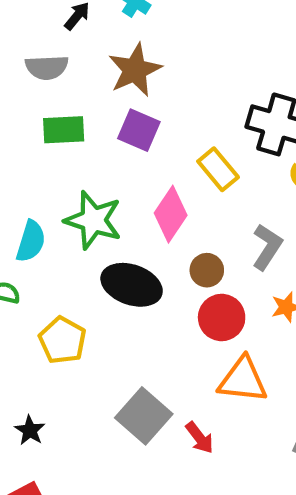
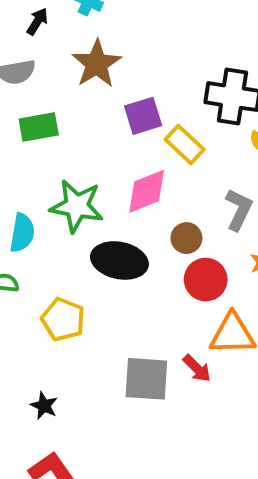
purple square: (139, 130) -> (143, 116), moved, turned -33
pink diamond: (171, 214) -> (147, 191), turned 42
gray square: (144, 416) -> (146, 379), turned -30
red arrow: (199, 438) -> (197, 368), moved

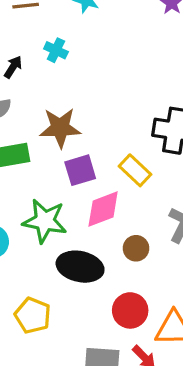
brown star: (97, 64) -> (60, 128), moved, turned 30
purple square: (143, 116) -> (80, 170), moved
red circle: (206, 280) -> (130, 310), moved

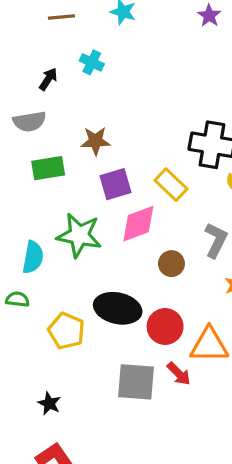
brown star: (60, 128) -> (96, 141), size x0.7
black ellipse: (80, 267) -> (118, 308), moved

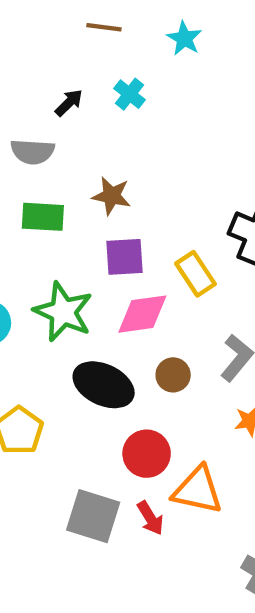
black ellipse: (118, 308) -> (104, 385), moved

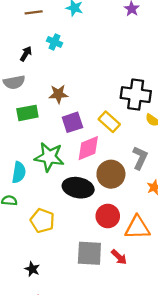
brown circle: (173, 375) -> (111, 174), size x1.6
red arrow: (150, 518) -> (119, 257), moved

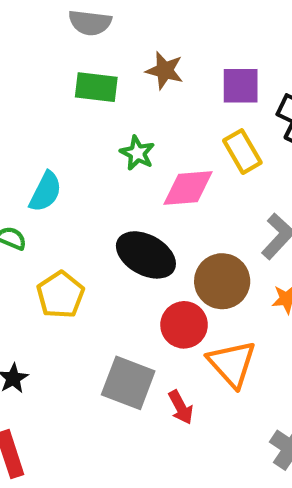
purple square: (72, 122) -> (241, 86), moved
green star: (49, 157) -> (137, 153), moved, size x0.6
brown circle: (111, 174) -> (222, 281), moved
orange triangle: (137, 228) -> (232, 364), turned 32

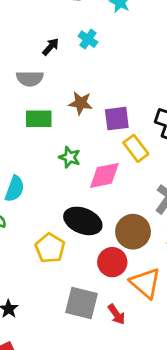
purple square: (241, 86) -> (117, 119), moved
yellow pentagon: (60, 295) -> (50, 248), moved

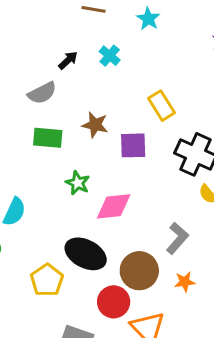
gray semicircle: (30, 79) -> (42, 93), turned -32
yellow rectangle: (136, 148) -> (162, 106), moved

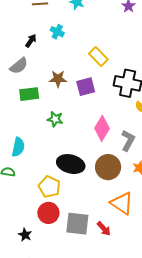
pink diamond: (114, 206) -> (102, 128), moved, turned -40
red circle: (114, 302) -> (48, 213), moved

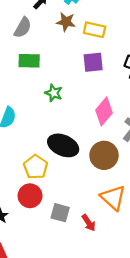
yellow rectangle: (98, 57) -> (95, 30), moved, turned -42
gray semicircle: (19, 66) -> (23, 28), turned -30
brown star: (58, 79) -> (66, 22), moved
gray square: (77, 224) -> (60, 213), size x0.7

